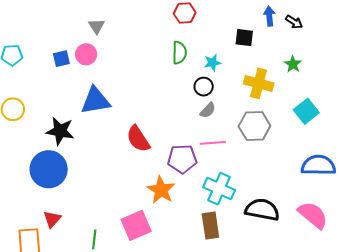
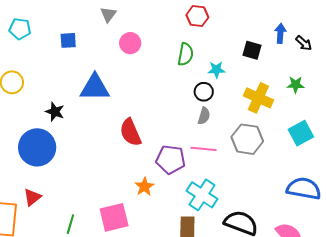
pink circle: (86, 54) -> (130, 43), moved
green star: (293, 64) -> (296, 85), turned 30
gray semicircle: (208, 110) -> (204, 116), turned -36
black star: (60, 131) -> (55, 112), size x0.7
orange star: (161, 190) -> (144, 187), size x0.7

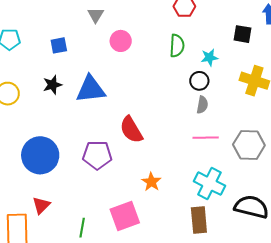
black star: (55, 112) -> (52, 85), moved, turned -30
gray hexagon: (247, 139) -> (249, 145), moved
purple pentagon: (171, 159) -> (97, 155), moved

